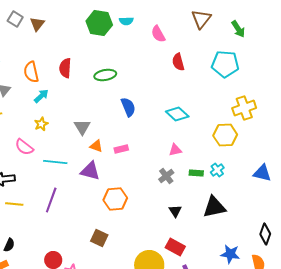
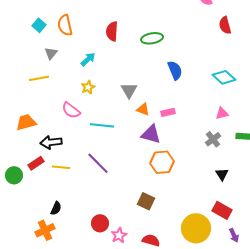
orange semicircle: (31, 72) -> (65, 25), moved
purple triangle: (90, 171) -> (151, 134), moved
purple line: (51, 200) -> (98, 163), turned -65

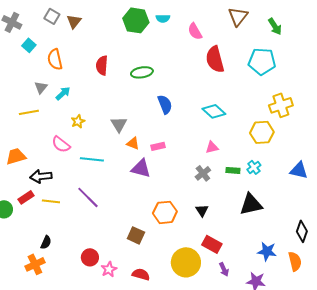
cyan square: (39, 25) -> (29, 45), moved
red semicircle: (225, 25) -> (215, 59), size x1.5
cyan arrow: (88, 59) -> (63, 93), moved
orange hexagon: (162, 162) -> (165, 212), moved
black triangle: (222, 174) -> (202, 210), moved

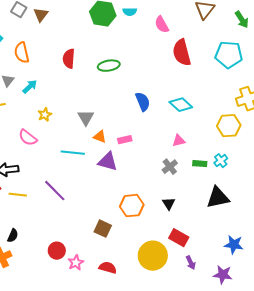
blue semicircle: (165, 104) -> (143, 102), moved
cyan line: (92, 159) -> (73, 153), moved

